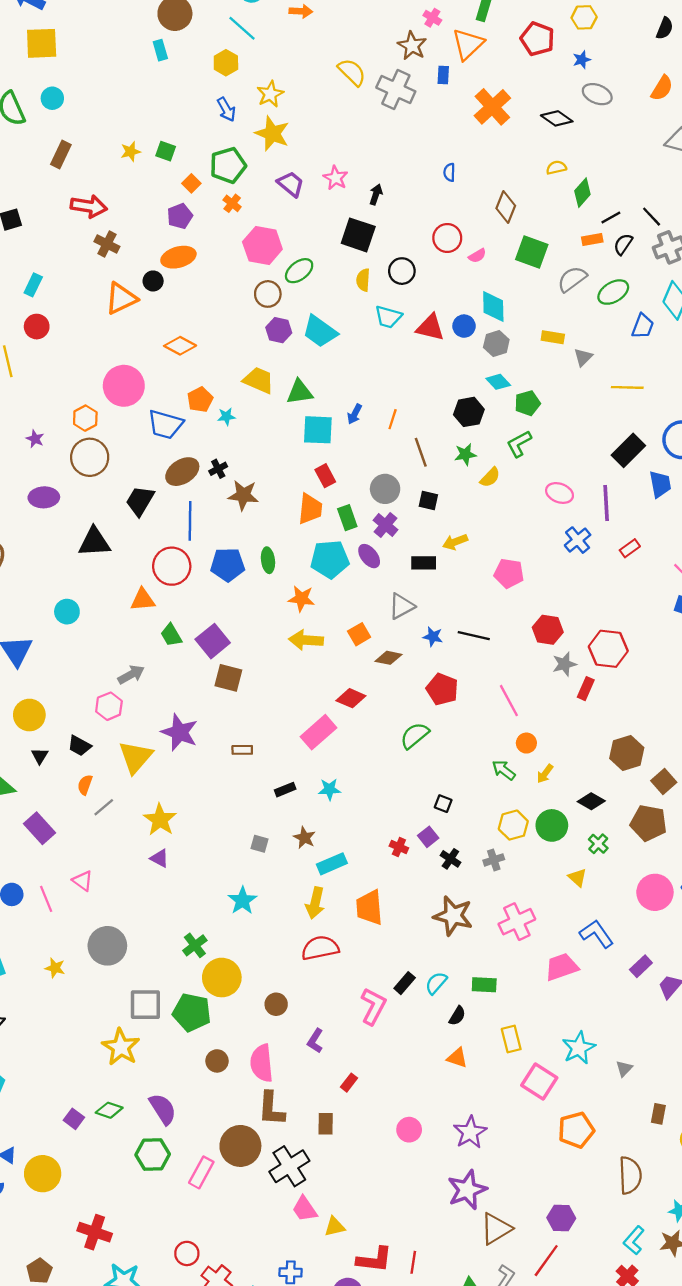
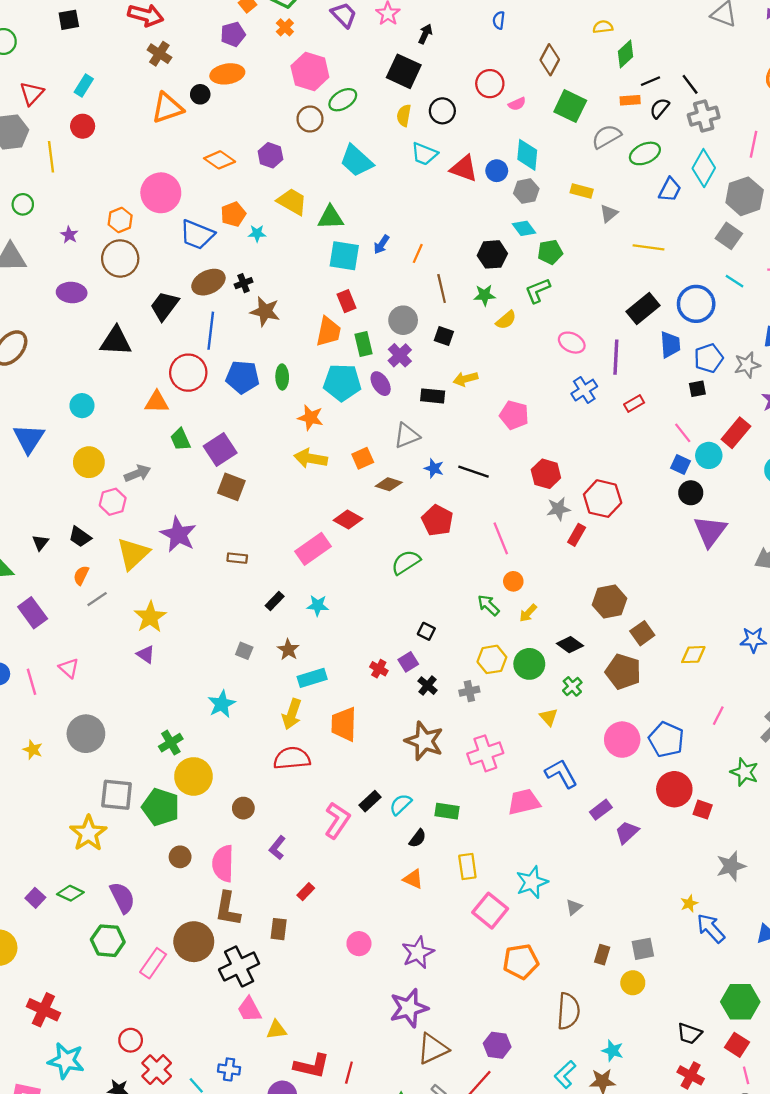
purple hexagon: (279, 330) -> (270, 155), moved
yellow circle: (29, 715) -> (89, 462), moved
black rectangle: (285, 790) -> (275, 601), turned -30

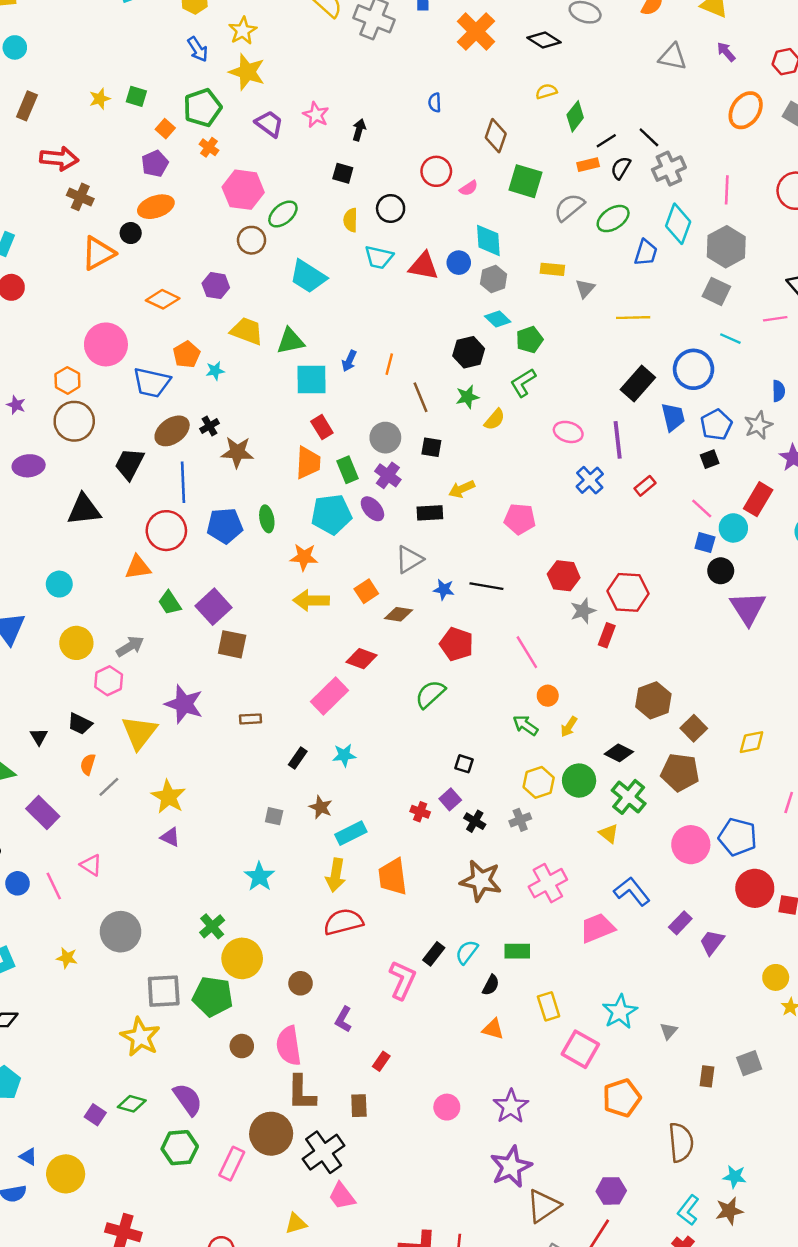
black square: (404, 71) -> (343, 173), size x0.6
green cross: (572, 686) -> (629, 797), size x1.6
yellow circle: (633, 983) -> (776, 977), moved
yellow triangle: (277, 1030) -> (296, 1223), moved

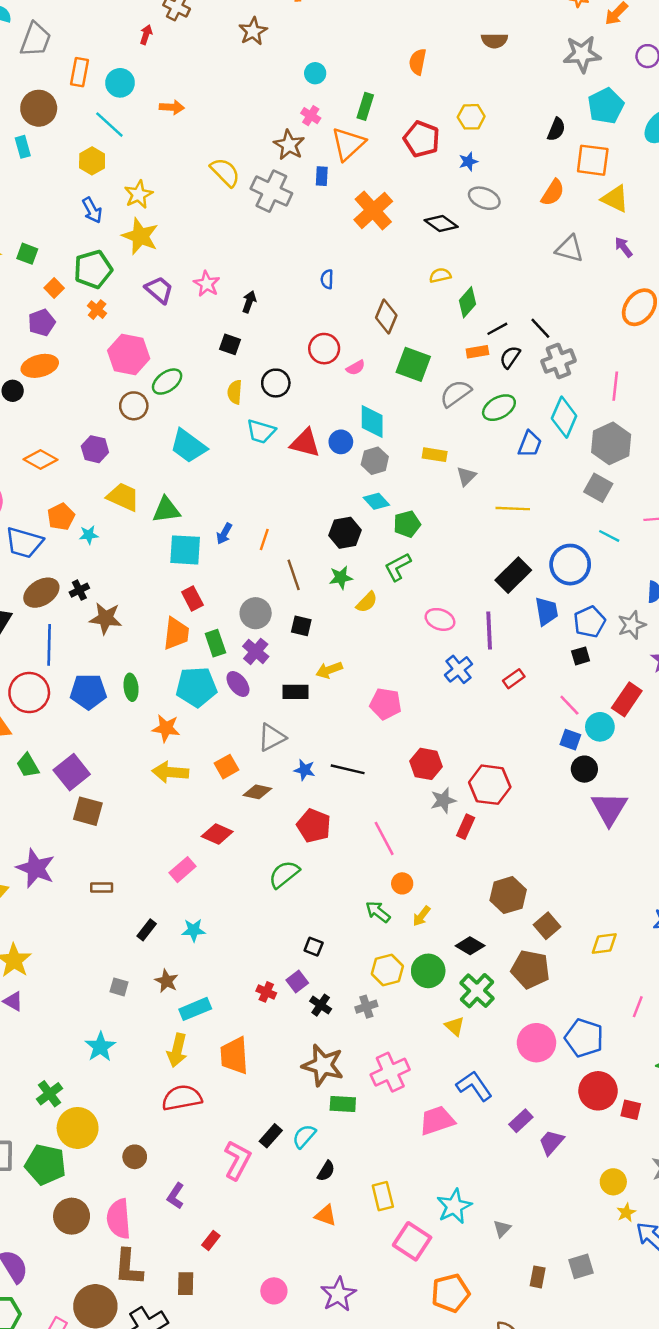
pink rectangle: (329, 696) -> (183, 870), size x0.7
green rectangle: (517, 951) -> (343, 1104), moved
brown circle: (242, 1046) -> (72, 1216), size x1.5

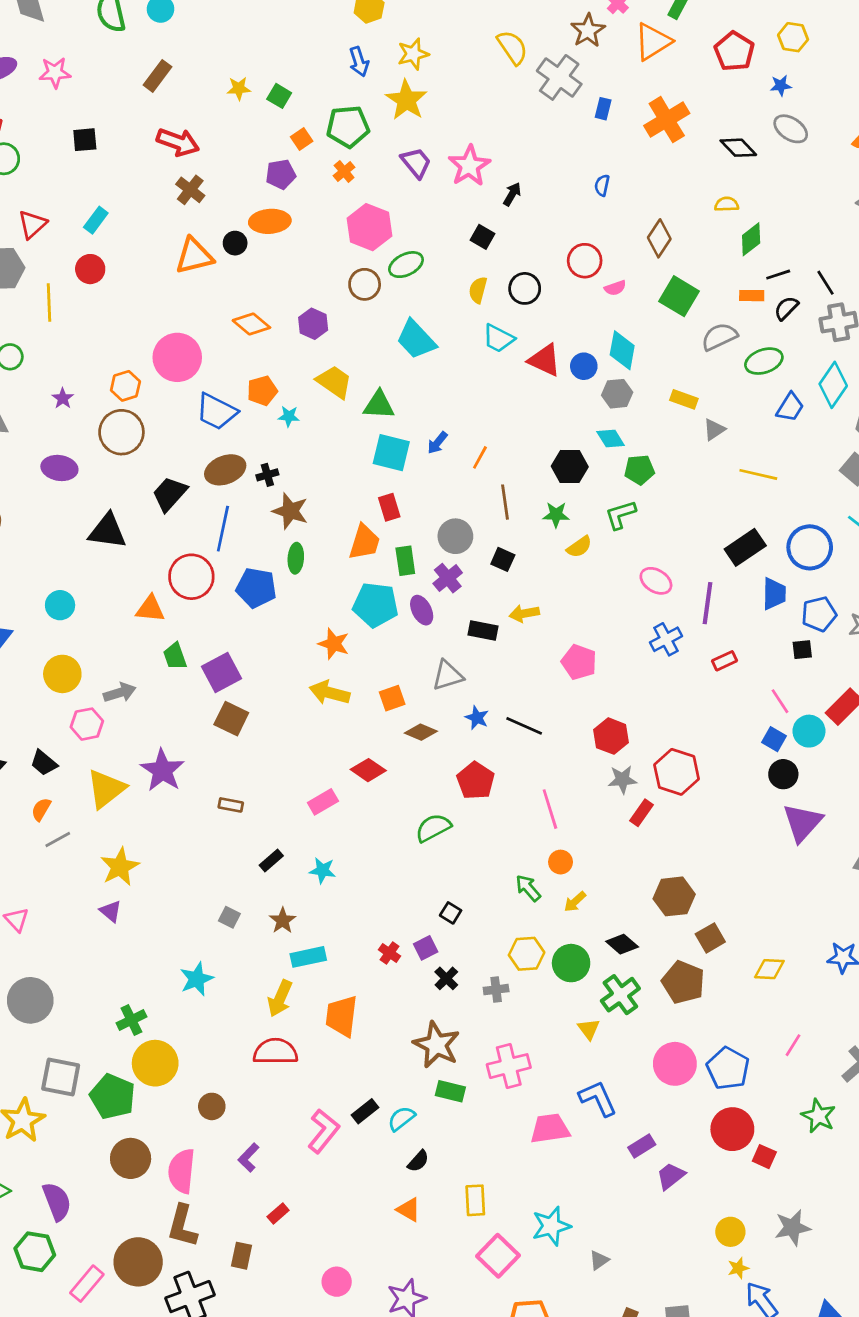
blue rectangle: (322, 176) -> (603, 109), moved
pink star: (207, 284) -> (469, 166), size x1.4
green ellipse: (131, 687) -> (296, 558), moved

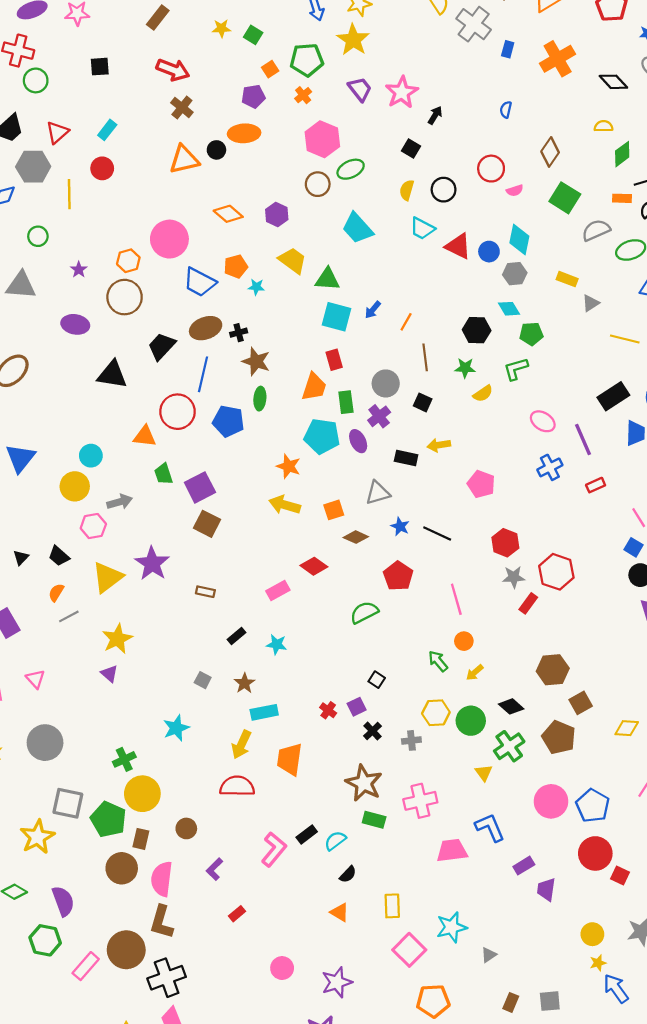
purple line: (708, 603) -> (583, 440), turned -32
cyan circle: (60, 605) -> (91, 456), moved
purple trapezoid: (671, 1176) -> (546, 889), turned -45
brown rectangle: (242, 1256) -> (141, 839), moved

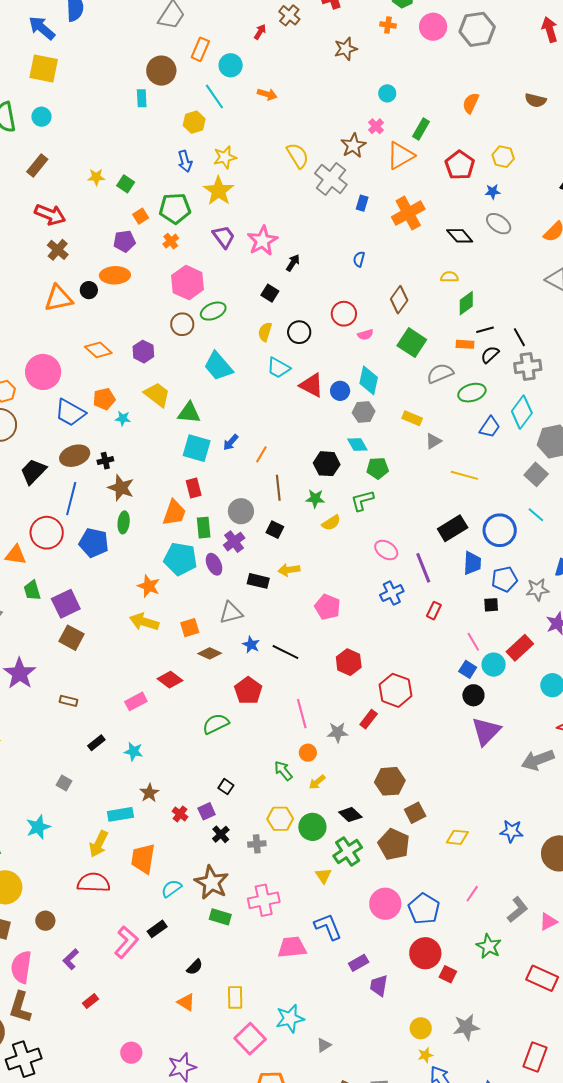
red rectangle: (596, 485) -> (434, 611), turned -42
gray star: (514, 577) -> (338, 732), moved
brown star: (245, 683) -> (149, 793), moved
cyan semicircle: (335, 841) -> (171, 888), moved

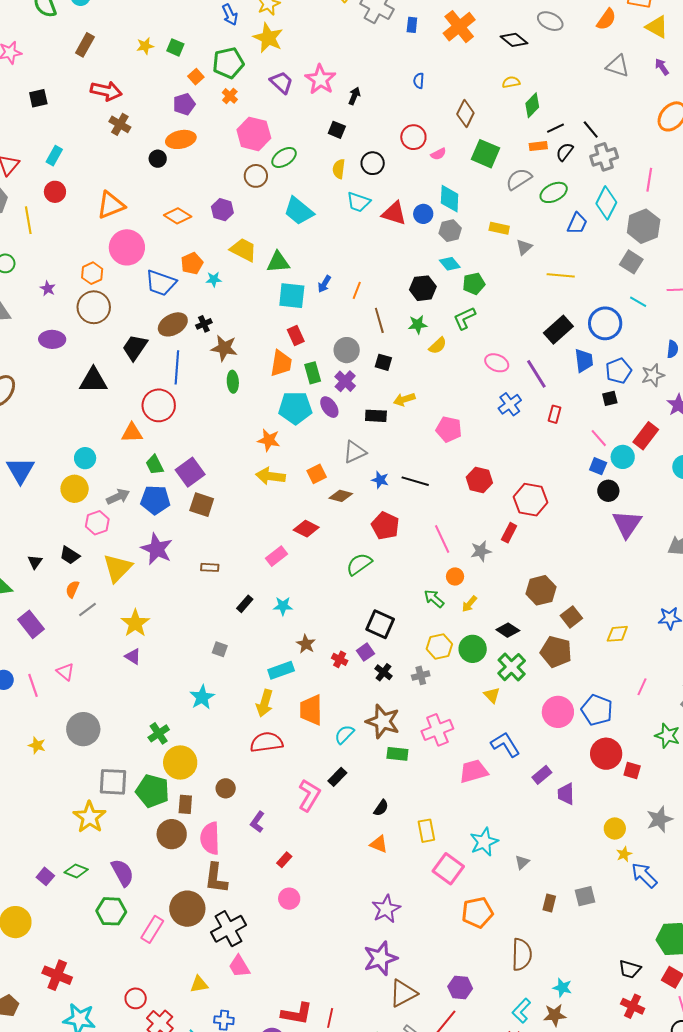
orange triangle: (59, 298) -> (111, 205), moved
blue pentagon: (94, 543) -> (155, 500), moved
black square: (226, 787) -> (380, 624), size x1.8
pink circle: (131, 1053) -> (289, 899), moved

